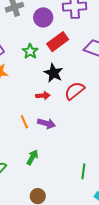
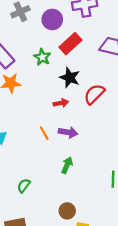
green arrow: (32, 157) -> (67, 165), moved

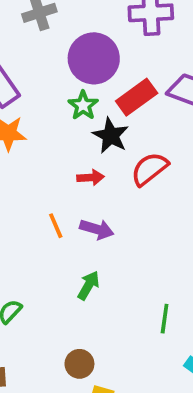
purple circle: (52, 19) -> (94, 58), moved, size x1.4
red rectangle: (70, 44) -> (137, 97), moved
green star: (42, 57) -> (83, 105), moved

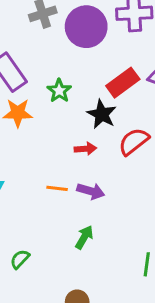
purple circle: (94, 58) -> (86, 27), moved
green star: (83, 105) -> (59, 91), moved
orange line: (56, 226) -> (57, 188), turned -60

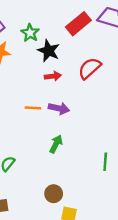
black star: (102, 114) -> (49, 51), moved

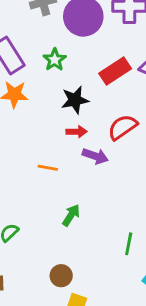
green star: (30, 33) -> (55, 60), moved
black star: (49, 51) -> (75, 100), turned 30
purple arrow: (59, 108) -> (95, 156), moved

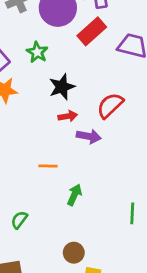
red rectangle: (115, 71) -> (92, 31), moved
orange line: (48, 168) -> (48, 166), moved

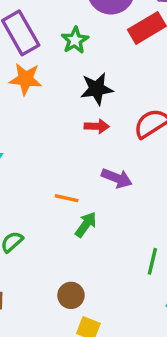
purple arrow: (89, 136) -> (117, 178), moved
orange line: (48, 166) -> (67, 198), moved

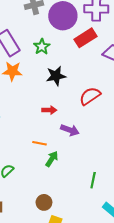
red arrow: (97, 126) -> (49, 110), moved

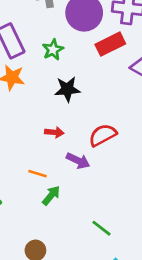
red semicircle: (90, 96) -> (103, 135), moved
green line: (93, 180) -> (101, 228), turned -70

